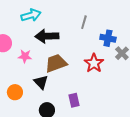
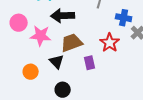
pink star: (25, 56) -> (41, 36), size x1.5
purple rectangle: (74, 100) -> (90, 63), moved

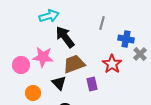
black arrow: (63, 16) -> (65, 37), turned 55
pink circle: (19, 23) -> (21, 65), moved

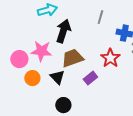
black arrow: (65, 37) -> (63, 31), turned 55
purple rectangle: (92, 84) -> (90, 78), turned 64
orange circle: (33, 93) -> (32, 78), moved

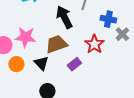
black arrow: (63, 31) -> (64, 17), moved, turned -45

